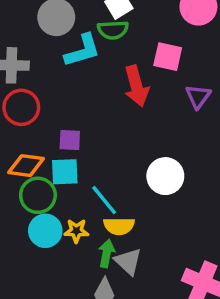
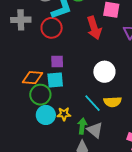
red circle: (21, 107) -> (52, 28), moved
white circle: (165, 176) -> (104, 72), moved
cyan line: (104, 200) -> (93, 103), moved
yellow semicircle: (119, 226) -> (113, 102), moved

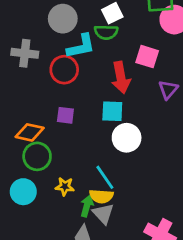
cyan square: (55, 80) -> (112, 111), moved
yellow semicircle: (113, 102) -> (101, 196), moved
cyan circle: (46, 115) -> (23, 192), moved

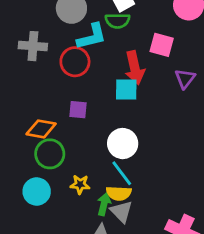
cyan square: (112, 111) -> (126, 90), moved
white circle: (127, 138) -> (123, 144), moved

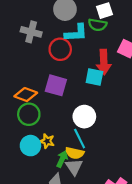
purple square: (78, 110) -> (56, 85), size x1.5
cyan circle: (37, 191) -> (30, 146), moved

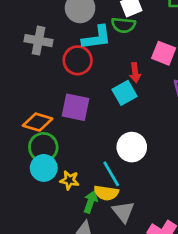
red arrow: (104, 62) -> (135, 73), size x0.6
cyan square: (94, 77) -> (125, 93), turned -36
white circle: (84, 117) -> (132, 147), moved
cyan circle: (30, 146) -> (44, 168), moved
gray triangle: (74, 167) -> (123, 212), moved

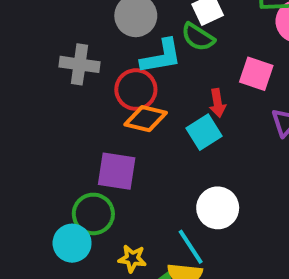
green semicircle: (123, 25) -> (198, 37), turned 30
purple square: (76, 107) -> (117, 171), moved
orange diamond: (38, 122) -> (146, 119), moved
cyan circle: (44, 168) -> (72, 243), moved

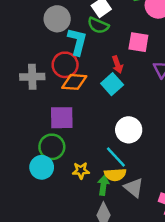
cyan L-shape: (161, 56) -> (77, 42), turned -56
gray cross: (80, 64) -> (32, 77), moved

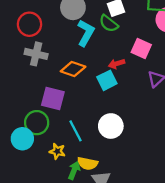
red arrow: (117, 64) -> (117, 64), turned 77
red circle: (65, 65) -> (29, 24), moved
cyan line: (116, 157) -> (75, 131), moved

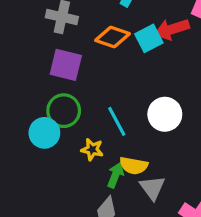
red arrow: (117, 64) -> (172, 29), size x1.5
cyan square: (107, 80) -> (149, 38), moved
purple square: (53, 99) -> (66, 65), moved

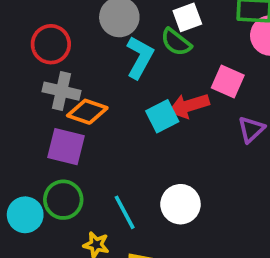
orange diamond: (113, 37) -> (87, 112), moved
cyan circle: (44, 133) -> (25, 215), moved

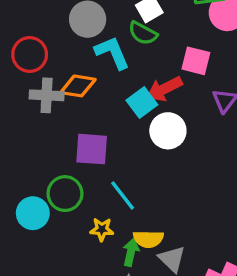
cyan L-shape: (140, 57) -> (112, 53), turned -42
orange diamond: (87, 112) -> (78, 86), moved
purple square: (66, 147) -> (92, 149), moved
white circle: (180, 204) -> (168, 131), moved

